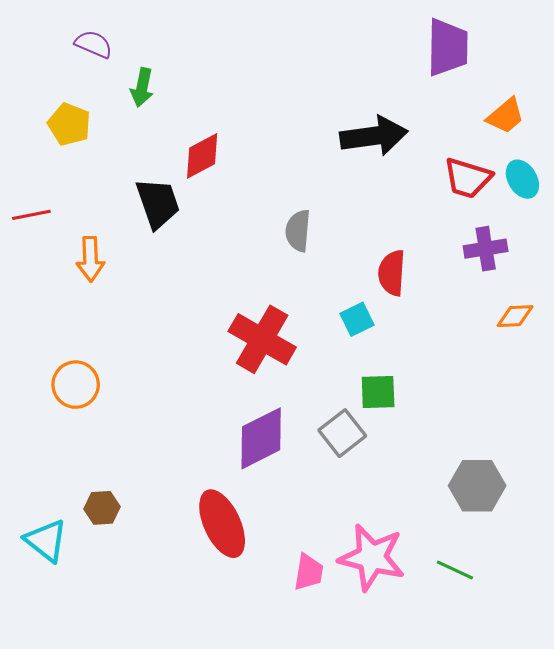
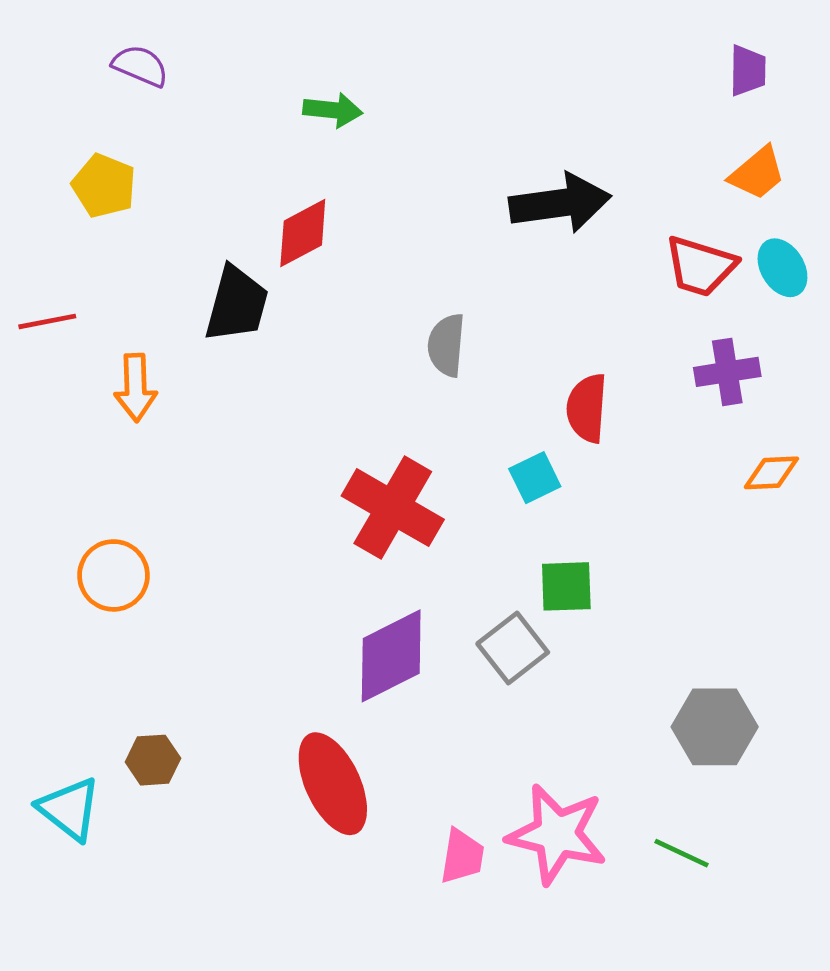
purple trapezoid: (448, 47) -> (748, 71), moved, size x0.6
green arrow: (142, 87) -> (333, 110), moved, turned -96
black trapezoid: (158, 203) -> (237, 304), turned 34

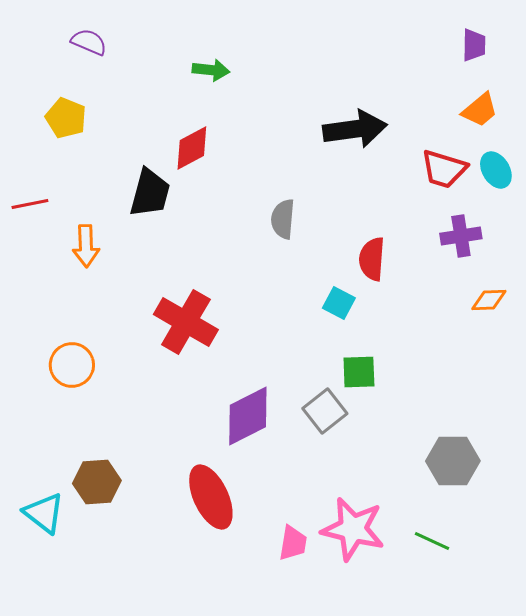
cyan square: (535, 478) -> (339, 303), turned -36
red cross: (393, 508) -> (186, 322), moved
brown hexagon: (153, 760) -> (97, 482), size x1.4

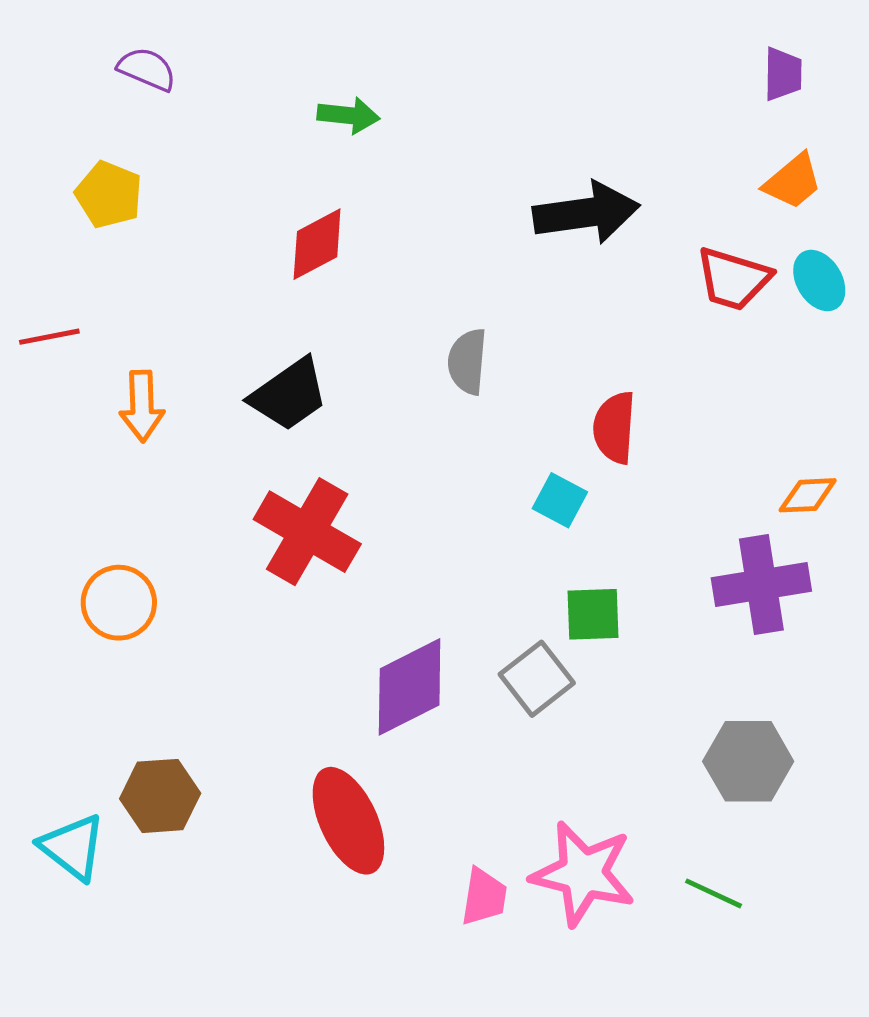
black trapezoid: (150, 193) -> (289, 395), moved, turned 40
purple cross: (461, 236) -> (761, 584), moved, size x1.4

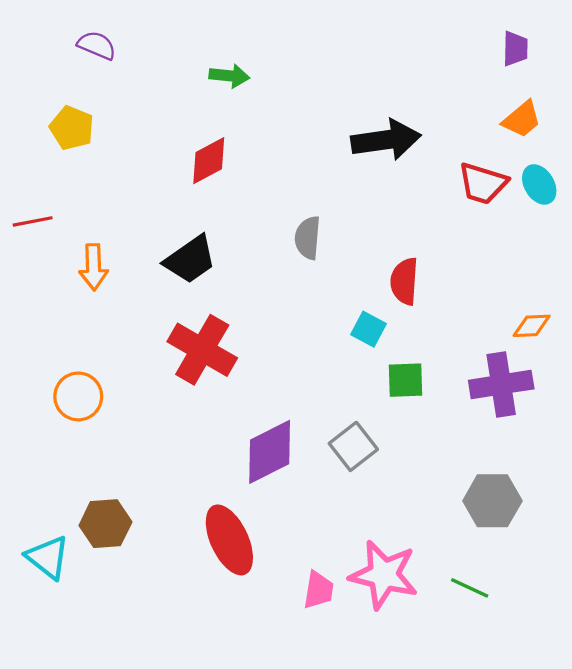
green square: (593, 614) -> (405, 380), moved

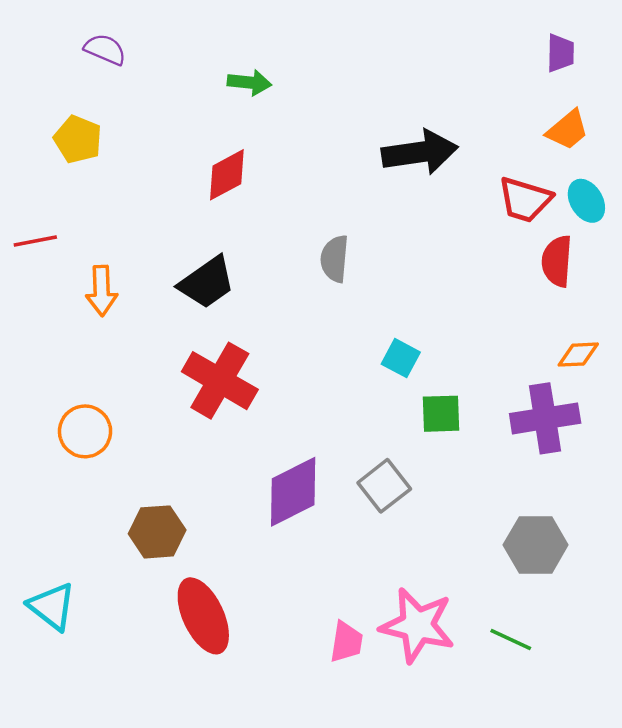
red semicircle: (404, 281) -> (557, 261), moved
brown hexagon: (105, 524) -> (157, 532), moved
red ellipse: (229, 540) -> (203, 616), moved

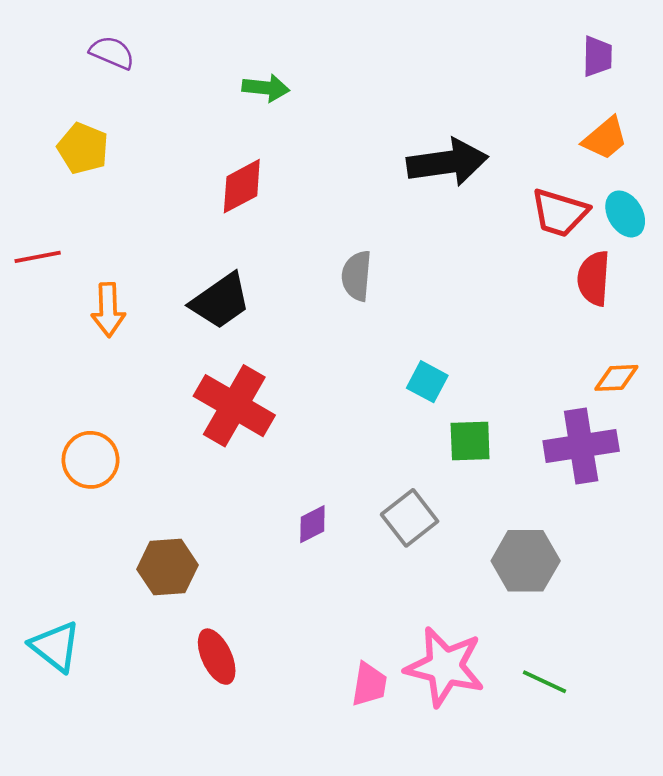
purple diamond: (293, 492) -> (312, 524), size x0.5
gray hexagon: (536, 545) -> (526, 561), moved
red ellipse: (203, 616) -> (217, 657), size x0.7

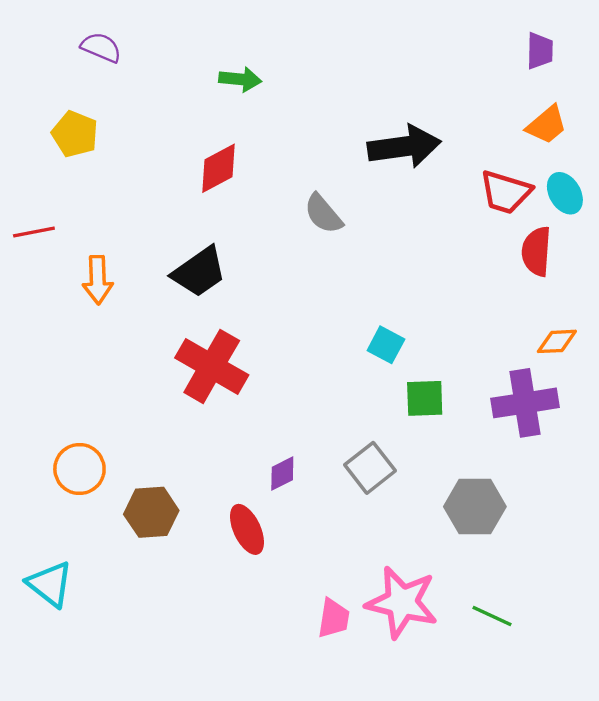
gray semicircle: (357, 276) -> (323, 214), moved, turned -45
orange circle: (91, 460) -> (79, 469), moved
red ellipse: (217, 657) -> (247, 529), moved

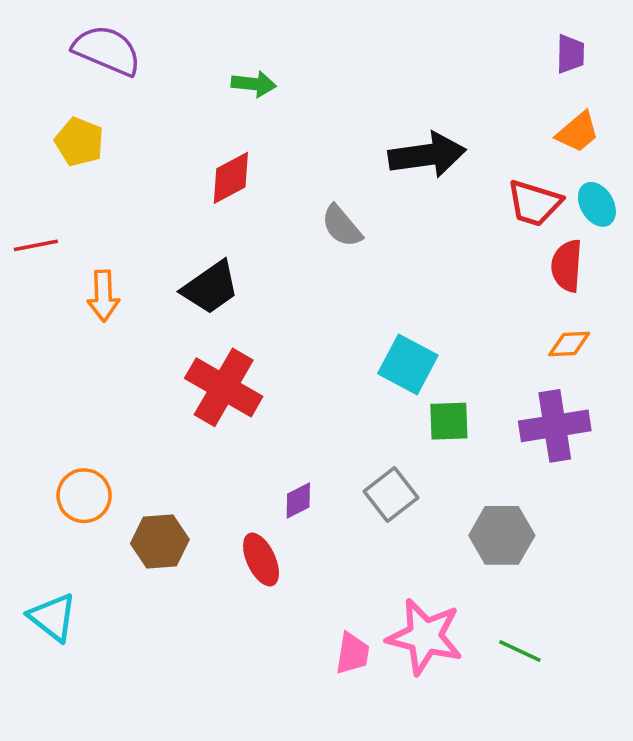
purple semicircle: (101, 47) -> (107, 50), size x1.6
orange diamond: (557, 341) -> (569, 344), moved
cyan square: (386, 345) -> (408, 364), size x1.5

